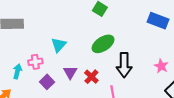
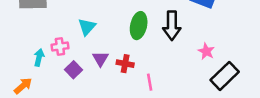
green ellipse: (103, 44) -> (139, 26), turned -45
black arrow: (124, 65) -> (172, 26), moved
red cross: (91, 77) -> (125, 64), turned -32

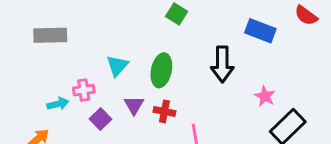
green ellipse: (139, 26) -> (161, 70), moved
cyan arrow: (39, 57) -> (58, 104), turned 63

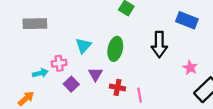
red cross: (164, 111) -> (117, 87), moved

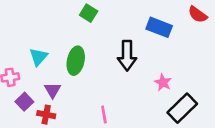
red cross: (117, 87) -> (46, 115), moved

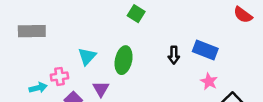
blue rectangle: (159, 27) -> (205, 50), moved
black arrow: (127, 56) -> (174, 55), size x0.6

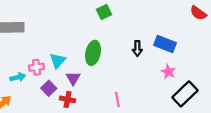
green square: (136, 14) -> (104, 12), turned 32
cyan triangle: (87, 56) -> (58, 61), moved

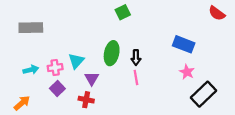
black arrow: (137, 48) -> (136, 58), moved
cyan arrow: (18, 77) -> (31, 70), moved
purple square: (49, 88) -> (57, 89), moved
pink line: (117, 99) -> (136, 78), moved

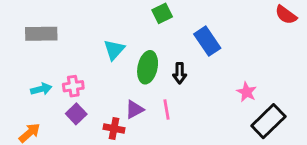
blue rectangle: (184, 44) -> (207, 41), moved, turned 35
cyan triangle: (76, 61) -> (114, 50), moved
pink line: (136, 78) -> (166, 109), moved
purple triangle: (92, 79) -> (134, 109), moved, turned 32

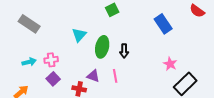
gray rectangle: (41, 34) -> (29, 24), turned 35
blue rectangle: (207, 41) -> (163, 24), moved
purple triangle: (134, 109) -> (93, 76), turned 48

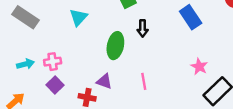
cyan triangle: (79, 35) -> (78, 17), moved
black arrow: (124, 51) -> (143, 28), moved
pink line: (115, 76) -> (144, 81), moved

